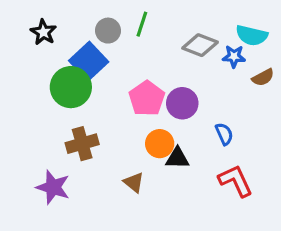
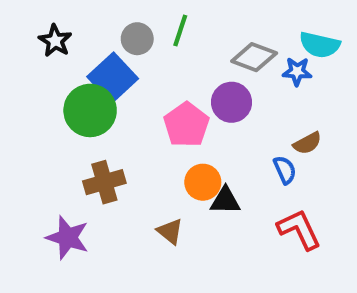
brown semicircle: (263, 77) -> (307, 143), moved
purple circle: (182, 103) -> (232, 102), moved

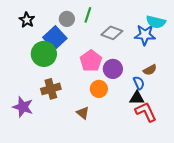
gray diamond: (254, 57) -> (112, 33), moved
blue star: (297, 72) -> (145, 35), size x1.5
purple circle: (232, 102) -> (113, 69), moved
black triangle: (225, 201) -> (137, 98), moved
purple star: (68, 238) -> (23, 107), moved

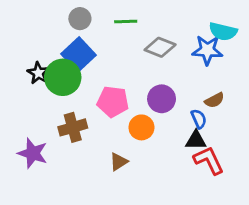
green line: (88, 15) -> (126, 21), turned 70
gray circle: (67, 19) -> (80, 19), moved
black star: (27, 20) -> (38, 73), moved
pink pentagon: (91, 61) -> (113, 102), moved, turned -30
brown triangle: (83, 113) -> (119, 162), turned 48

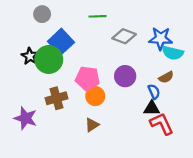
gray circle: (80, 19) -> (42, 14), moved
cyan semicircle: (223, 32) -> (173, 53), moved
orange circle: (141, 127) -> (95, 96), moved

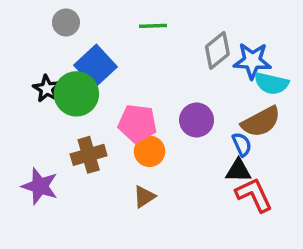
gray diamond: (124, 36) -> (217, 50), moved, turned -60
brown semicircle: (166, 77) -> (261, 122), size x1.6

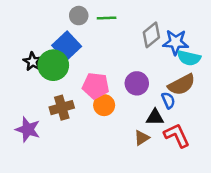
gray circle: (66, 22) -> (79, 16), moved
black triangle: (238, 170) -> (155, 117), moved
brown triangle: (144, 197) -> (142, 138), moved

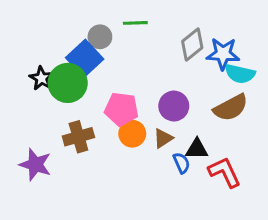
gray circle: (79, 16) -> (100, 37), moved
blue semicircle: (168, 100) -> (181, 163), moved
brown triangle: (142, 138) -> (163, 138), moved

